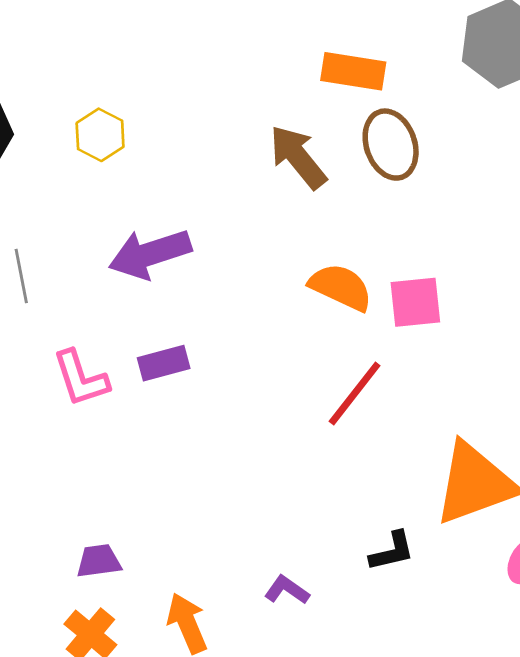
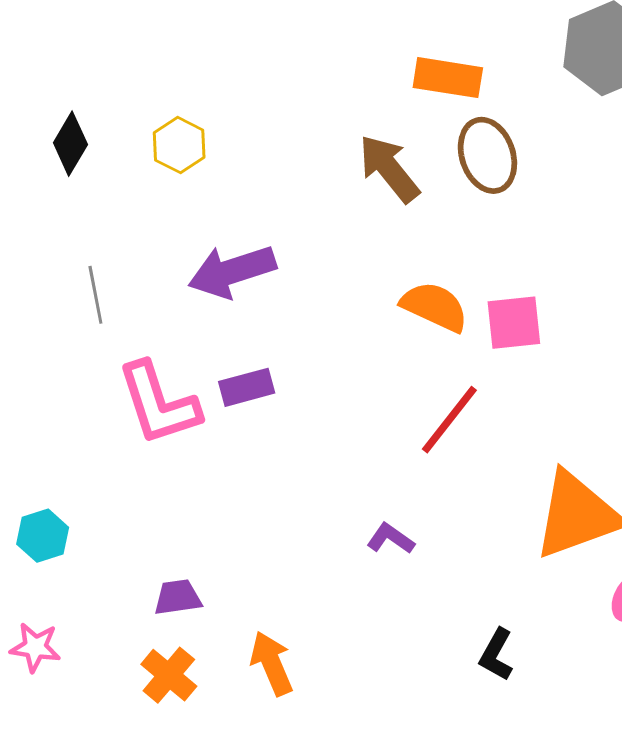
pink L-shape: (81, 378) -> (159, 403), size x1.4
black L-shape: (392, 551) -> (496, 655), moved, turned 132
purple L-shape: (287, 590) -> (391, 539), moved

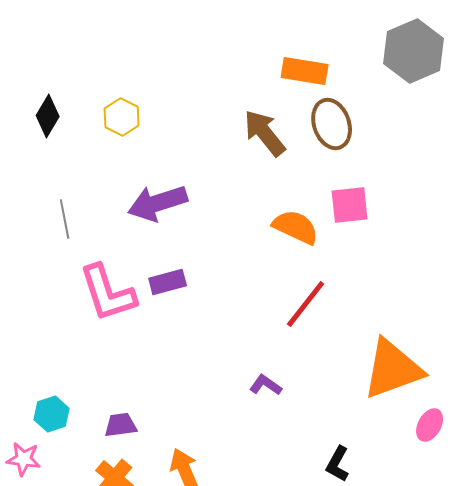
pink square: (514, 323) -> (350, 205), moved
cyan hexagon: (43, 536) -> (52, 414), moved

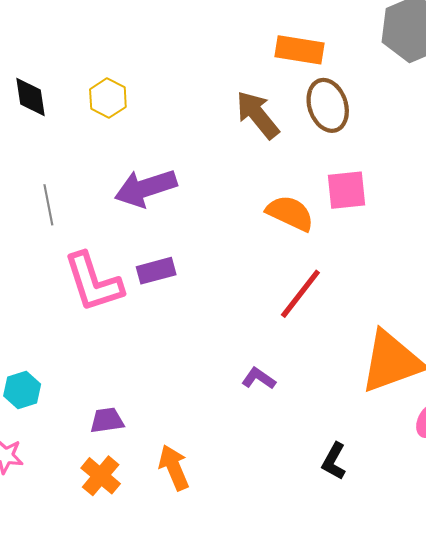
black diamond: (48, 116) -> (30, 97), turned -39
cyan hexagon: (52, 414) -> (22, 390), moved

